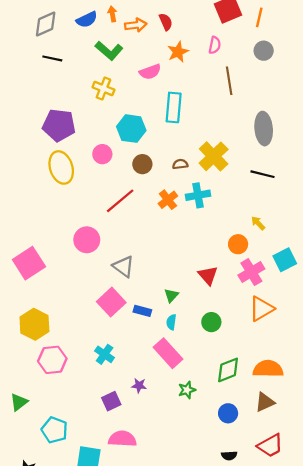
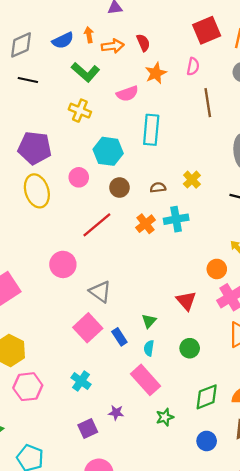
yellow cross: (214, 156) -> (192, 180), size x0.6
blue rectangle: (142, 311) -> (119, 337), turned 42

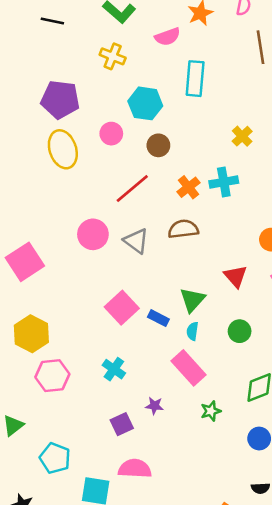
brown semicircle: (158, 188) -> (183, 229), moved, size x1.6
gray triangle: (100, 292) -> (136, 241), moved
green triangle: (149, 321) -> (192, 300), size x1.5
blue rectangle: (119, 337) -> (158, 318), turned -30

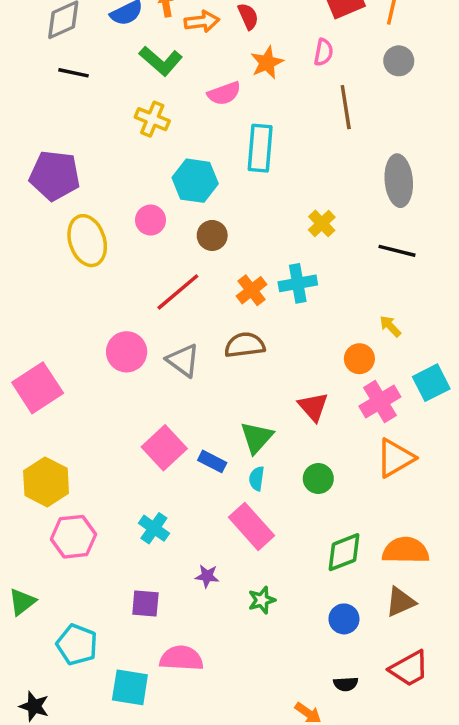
purple pentagon: (60, 100) -> (55, 176), moved
green star: (211, 411) -> (262, 600), moved
purple square: (122, 424) -> (145, 604), moved, turned 30

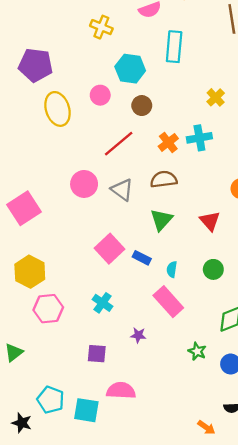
green triangle: (257, 437) -> (161, 220), moved
green star: (262, 600) -> (197, 351), moved, turned -30
cyan pentagon: (77, 645) -> (51, 400), moved

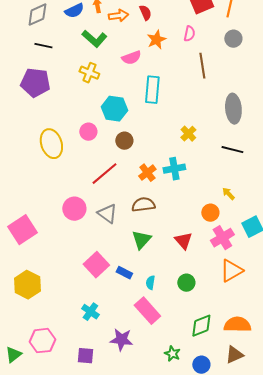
purple pentagon: (36, 65) -> (35, 83), moved
pink hexagon: (48, 309) -> (42, 341), moved
purple star: (138, 335) -> (121, 340), size x1.6

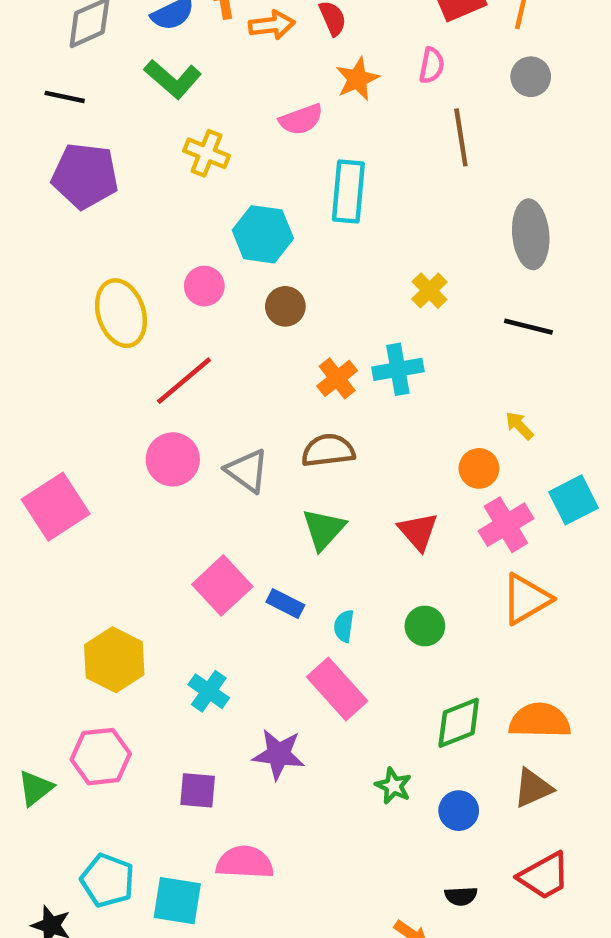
green L-shape: (94, 39) -> (173, 79), moved
black line: (43, 46) -> (65, 97), moved
red line: (104, 174) -> (184, 381), moved
yellow hexagon: (27, 285) -> (114, 660), moved

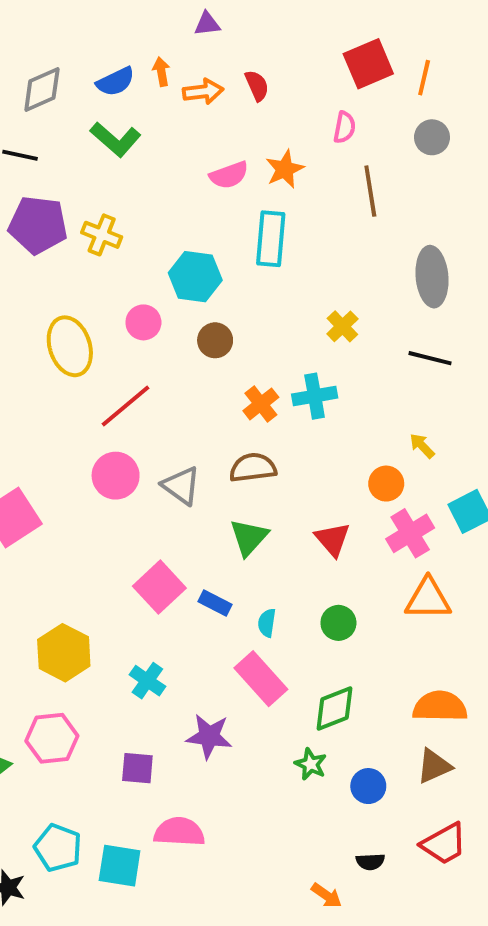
orange star: (357, 79) -> (285, 169), moved
yellow cross: (207, 153) -> (102, 235), moved
orange triangle: (526, 599) -> (428, 599), turned 30
green diamond: (459, 723) -> (334, 708), moved

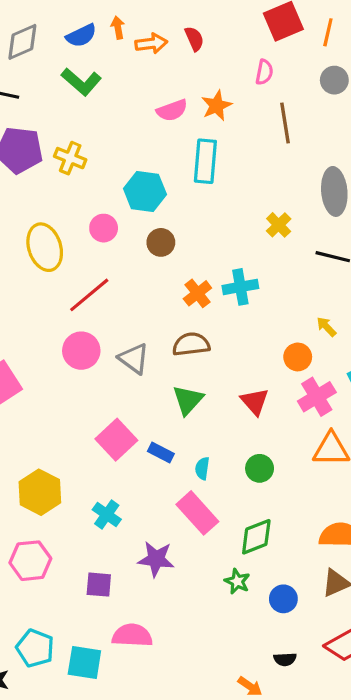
yellow cross: (342, 326) -> (279, 225), moved

